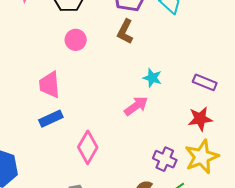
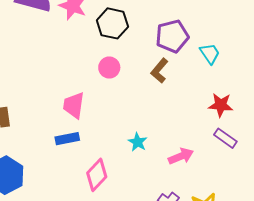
cyan star: (152, 78) -> (138, 142), moved
pink arrow: (136, 106) -> (181, 156), moved
red star: (200, 119) -> (221, 105), moved

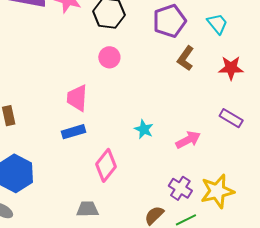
cyan trapezoid: (210, 54) -> (217, 24), moved
brown L-shape: (159, 71) -> (186, 58), moved
red star: (221, 105) -> (231, 68), moved

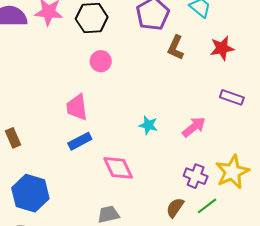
pink diamond: (106, 165) -> (118, 168), turned -52

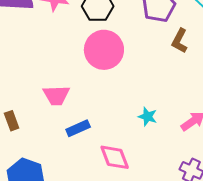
pink circle: (101, 61) -> (104, 50), size x1.8
pink trapezoid: (77, 107) -> (56, 95), moved, turned -88

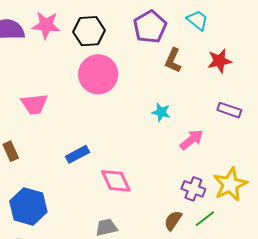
pink trapezoid: (56, 95) -> (34, 104), moved
cyan star: (148, 117) -> (161, 112), moved

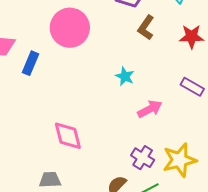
blue rectangle: (78, 154) -> (30, 63), moved, turned -50

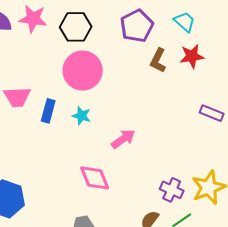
red star: (192, 37) -> (192, 56), moved
cyan star: (125, 76) -> (82, 116), moved
pink arrow: (150, 109) -> (123, 139), moved

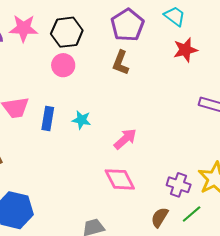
brown L-shape: (158, 60) -> (121, 63), moved
pink circle: (83, 71) -> (63, 65), moved, size x0.6
pink diamond: (95, 178) -> (120, 179), moved

